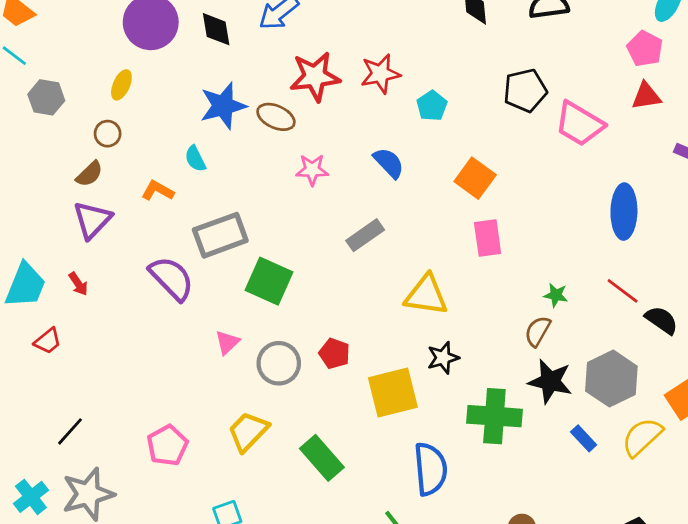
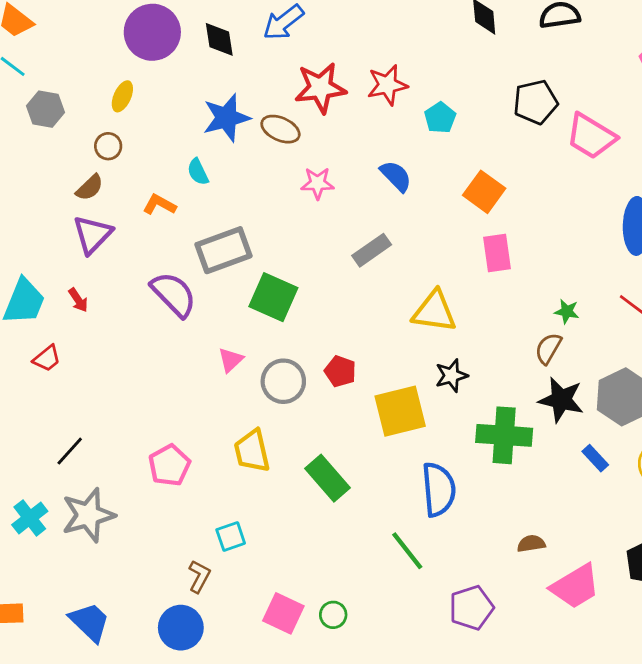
yellow trapezoid: (248, 431) -> (252, 451), turned -57

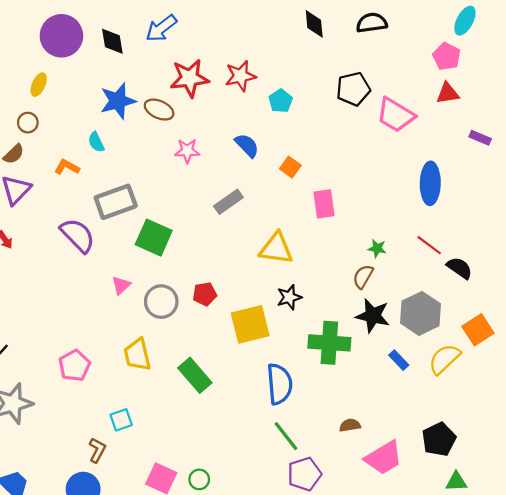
orange square: (484, 192) -> (290, 167), moved, size x0.7
red pentagon: (340, 371) -> (205, 294), turned -30
green line: (407, 551) -> (286, 436), moved

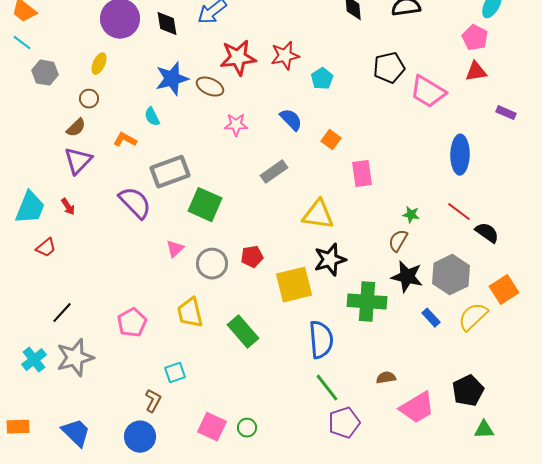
black star: (289, 297) -> (330, 260), size x1.4

